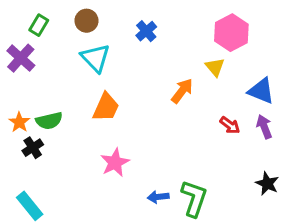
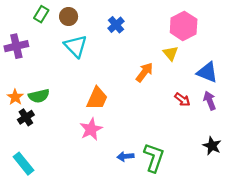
green rectangle: (39, 25) -> (41, 14), moved
purple cross: (21, 58) -> (16, 46), turned 35
orange trapezoid: (106, 107) -> (97, 98), moved

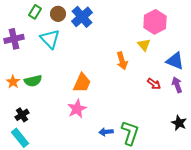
blue cross: (116, 25) -> (82, 17), moved, size x1.5
cyan triangle: (76, 46) -> (50, 39), moved
orange arrow: (144, 72) -> (122, 61), turned 126
black cross: (26, 117) -> (22, 115), moved

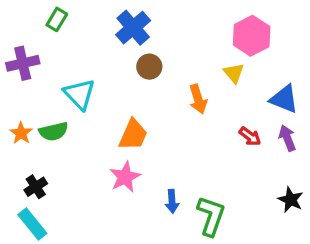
brown circle: (58, 14) -> (149, 67), moved
cyan triangle: (50, 39) -> (80, 94), moved
blue arrow: (106, 132) -> (172, 201), moved, turned -88

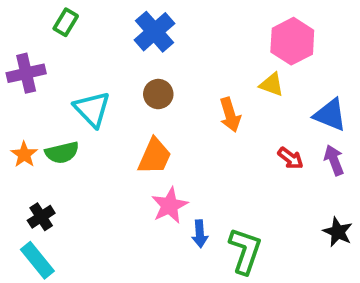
brown circle: (149, 67) -> (158, 94), moved
yellow triangle: (234, 73) -> (272, 85), turned -30
pink star: (125, 177) -> (170, 205), moved

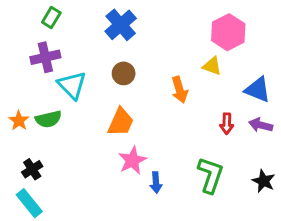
purple cross: (26, 73) -> (45, 57), moved
red arrow: (290, 158) -> (227, 124), turned 54
purple arrow: (334, 160) -> (261, 125), turned -55
green L-shape: (245, 251) -> (211, 175), moved

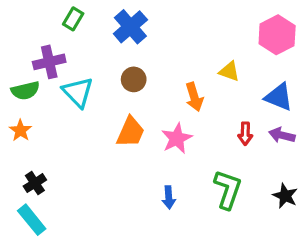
green rectangle: (51, 17) -> (73, 19), moved
pink hexagon: (228, 32) -> (277, 35), moved
green semicircle: (48, 119) -> (25, 91), moved
pink star: (132, 160) -> (177, 138), moved

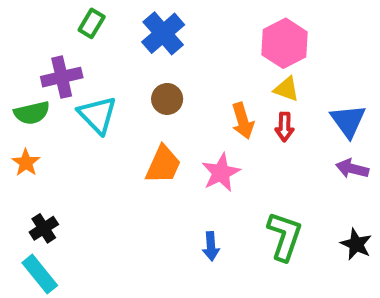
pink hexagon: (277, 35) -> (285, 43), moved
blue triangle: (279, 97) -> (348, 121), turned 32
red arrow: (245, 134) -> (285, 127), moved

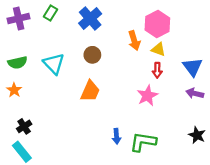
purple cross: (62, 77) -> (19, 18), moved
orange arrow: (243, 121) -> (134, 41), moved
pink star: (221, 173) -> (147, 96), moved
green L-shape: (285, 236) -> (143, 142), moved, turned -100

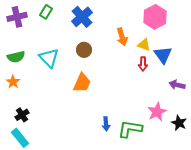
pink hexagon: (157, 24) -> (155, 17), moved
blue triangle: (193, 67) -> (163, 55), moved
pink star: (147, 96) -> (157, 112), moved

